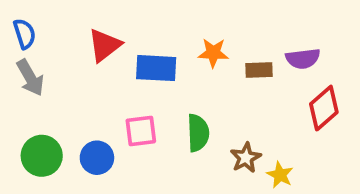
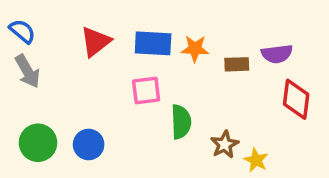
blue semicircle: (25, 34) -> (22, 31), turned -32
blue rectangle: (156, 68) -> (153, 43), moved
red diamond: (324, 108) -> (296, 99), turned -42
pink square: (141, 131) -> (146, 90), moved

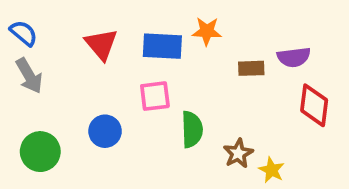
red triangle: (96, 42) -> (101, 44), turned -32
orange star: (195, 49) -> (207, 31), moved
blue circle: (89, 145) -> (105, 131), moved

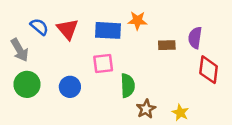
blue semicircle: (24, 33) -> (39, 27), moved
purple semicircle: (294, 57) -> (195, 38), turned 105
green circle: (40, 152) -> (27, 84), moved
brown star: (238, 153) -> (146, 109), moved

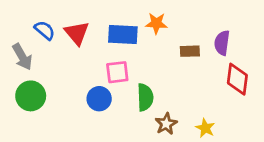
blue circle: (70, 87) -> (99, 99), moved

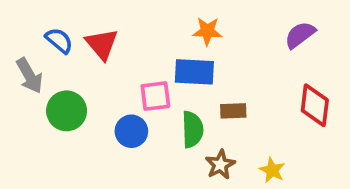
blue rectangle: (123, 34) -> (194, 72), moved
purple semicircle: (222, 43) -> (300, 35), moved, turned 45
brown rectangle: (190, 51) -> (233, 111), moved
green circle: (31, 96) -> (67, 111), moved

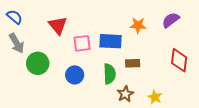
orange star: (207, 31) -> (138, 25), moved
blue semicircle: (59, 40) -> (14, 17), moved
pink square: (155, 96) -> (82, 43), moved

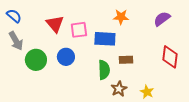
orange star: (138, 25) -> (121, 17), moved
pink square: (82, 43) -> (79, 30), moved
blue circle: (75, 75) -> (66, 57), moved

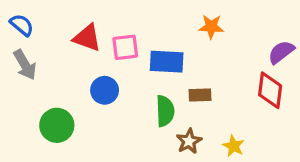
orange star: (121, 17) -> (211, 27), moved
purple semicircle: (162, 19) -> (281, 52), moved
red triangle: (55, 24) -> (87, 38), turned -30
green circle: (36, 60) -> (57, 125), moved

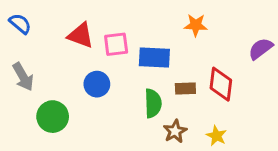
gray arrow: (25, 65) -> (23, 77), moved
red diamond: (270, 90) -> (221, 84), moved

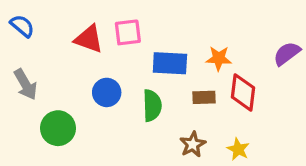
orange star: (196, 25) -> (219, 58), moved
pink square: (116, 44) -> (128, 32), moved
green semicircle: (153, 103) -> (152, 105), moved

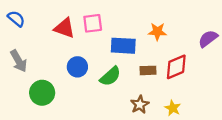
orange star: (219, 58) -> (157, 32), moved
red diamond: (243, 92) -> (176, 67), turned 60
green semicircle: (152, 105) -> (110, 76), turned 50

